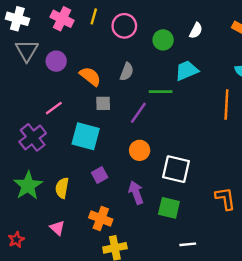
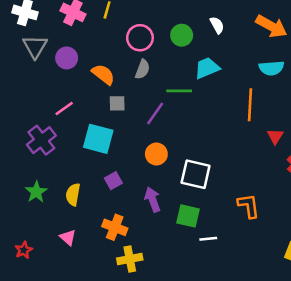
pink circle: (124, 26) -> (140, 38), moved
white semicircle: (196, 31) -> (217, 25), turned -56
green star: (28, 186) -> (36, 192), size x0.7
white line: (188, 244) -> (208, 239), moved

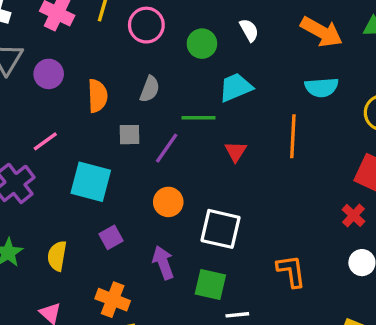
pink circle: (140, 38) -> (146, 25), moved
orange semicircle: (103, 74) -> (97, 96), turned 50
gray square: (117, 103) -> (129, 135), moved
red triangle: (275, 136) -> (236, 151), moved

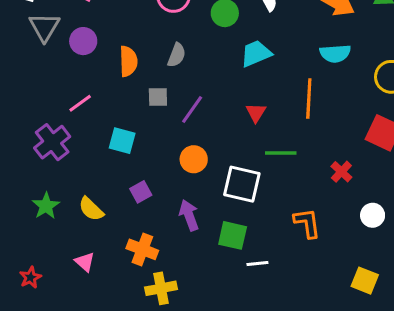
green line: (199, 118) -> (281, 153), moved
cyan square: (91, 182) -> (122, 141), size x0.7
red cross: (354, 215) -> (341, 172), moved
yellow semicircle: (57, 256) -> (91, 209), turned -56

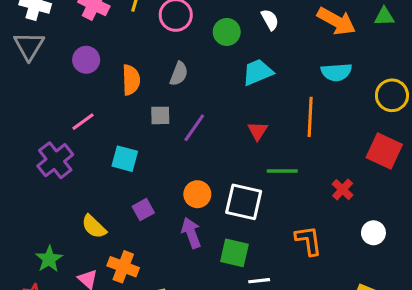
gray triangle: (44, 27) -> (29, 46), moved
orange circle: (194, 159) -> (197, 194), moved
green star: (46, 206) -> (49, 259), moved
orange cross: (142, 249) -> (123, 267), moved

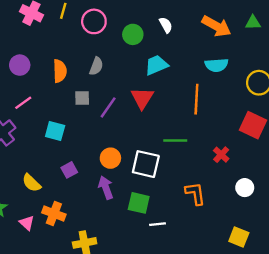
purple circle: (86, 60) -> (20, 65), moved
red triangle: (258, 131) -> (142, 98), moved, size x1.5

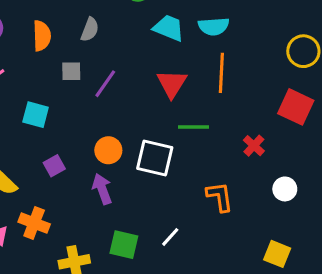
cyan trapezoid: (156, 65) -> (169, 28), turned 45
cyan semicircle: (216, 65) -> (214, 26), moved
red triangle: (142, 98) -> (172, 84), moved
green square: (139, 203) -> (124, 245), moved
white line: (158, 224) -> (170, 237), turned -42

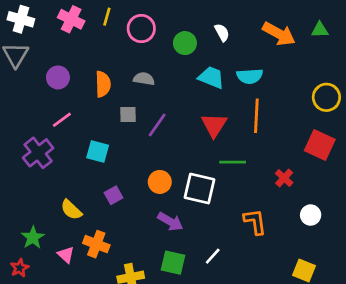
gray semicircle: (90, 29) -> (144, 79), turned -102
purple arrow: (102, 189) -> (170, 222), moved, turned 140

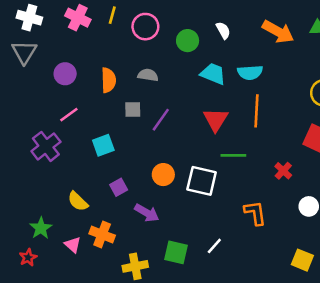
cyan square: (98, 152) -> (103, 145), turned -35
purple arrow: (170, 222) -> (147, 213), moved

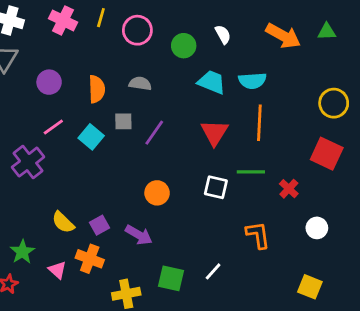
cyan square: (103, 145) -> (91, 137), moved, turned -30
green line: (233, 155) -> (251, 172), moved
white square: (202, 181) -> (216, 187), moved, size x0.7
purple square: (119, 187) -> (100, 225), moved

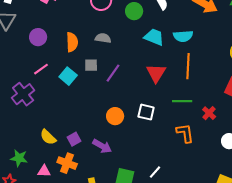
white square: (216, 187) -> (146, 112), moved
orange L-shape: (258, 235) -> (185, 133), moved
green star: (22, 252) -> (19, 158), turned -30
pink triangle: (57, 270) -> (44, 171), turned -40

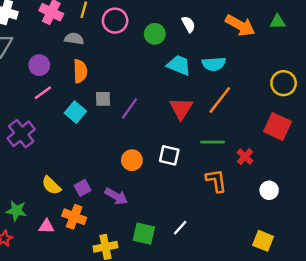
gray semicircle: (103, 38) -> (74, 39), moved
orange line: (188, 66) -> (220, 100), turned 35
pink line: (41, 69) -> (43, 93), moved

